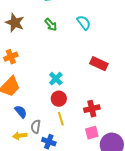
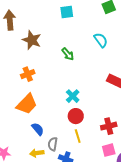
green arrow: (51, 25) -> (68, 54), moved

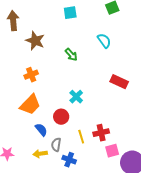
red circle: (76, 116) -> (61, 117), moved
red cross: (109, 126) -> (101, 133), moved

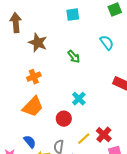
blue semicircle: (41, 130) -> (30, 142), moved
red cross: (101, 133) -> (104, 135), turned -35
yellow line: (81, 137) -> (84, 139), turned 64

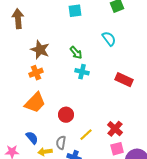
brown star: (38, 43) -> (40, 50), moved
cyan cross: (79, 99) -> (82, 72), moved, turned -32
red cross: (104, 135) -> (115, 129), moved

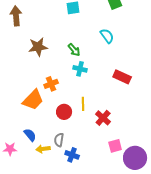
brown star: (40, 50) -> (38, 47), turned -30
orange cross: (36, 73) -> (51, 84), moved
red cross: (115, 129) -> (103, 118), moved
yellow line: (86, 135) -> (83, 104), moved, turned -48

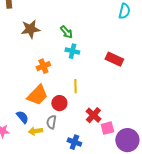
cyan semicircle: (107, 36) -> (124, 11), moved, turned 49
orange trapezoid: (33, 100) -> (37, 95), moved
red circle: (64, 112) -> (59, 103), moved
red cross: (103, 118) -> (93, 115), moved
blue cross: (72, 155) -> (74, 142), moved

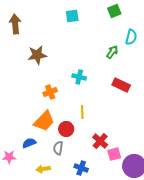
green arrow: (66, 32) -> (112, 52), moved, turned -104
blue semicircle: (22, 117) -> (29, 143), turned -72
yellow arrow: (35, 131) -> (43, 169), moved

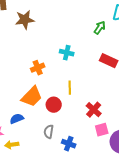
brown star: (37, 55) -> (25, 20), moved
red cross: (100, 141) -> (94, 110), moved
gray semicircle: (58, 148) -> (49, 132), moved
yellow arrow: (43, 169) -> (12, 145), moved

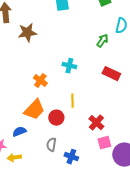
orange cross: (38, 68) -> (40, 81), turned -32

